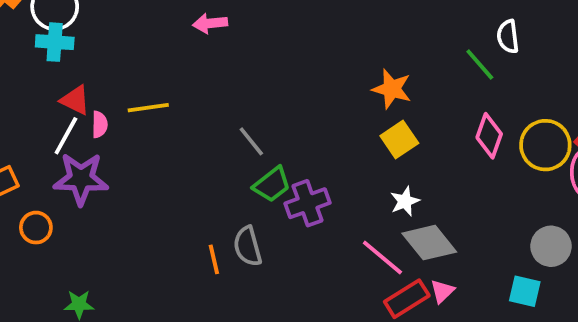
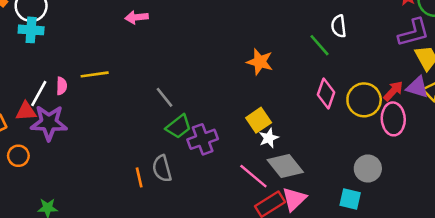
red triangle: (75, 100) -> (26, 111), moved, turned -30
yellow square: (399, 139) -> (259, 120), moved
pink triangle: (442, 291) -> (294, 199), size x1.5

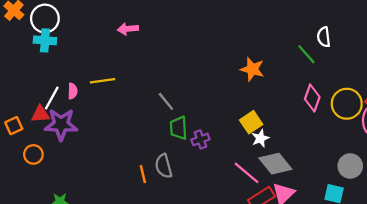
pink arrow: (137, 17) -> (128, 29), moved
green trapezoid: (178, 127) -> (179, 128), turned 125
purple cross: (203, 139) -> (200, 139), size x0.7

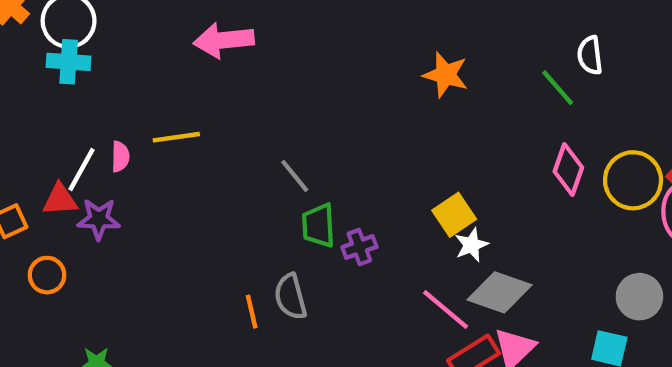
pink arrow: (128, 29) -> (224, 40), size x1.5
orange star: (252, 69) -> (446, 75), moved
purple star: (61, 124) -> (99, 219), size x0.7
gray diamond: (275, 164) -> (499, 292), turned -32

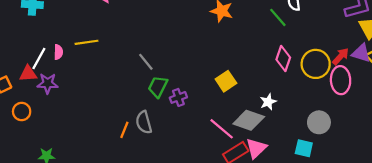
green trapezoid: (318, 226) -> (158, 87), turned 30
white star: (471, 245) -> (268, 102), moved
orange line: (252, 312) -> (124, 130), turned 35

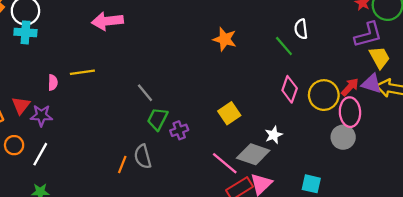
white line: (39, 59) -> (40, 154), moved
red triangle: (28, 74) -> (21, 105), turned -48
gray circle: (319, 122) -> (343, 137), moved

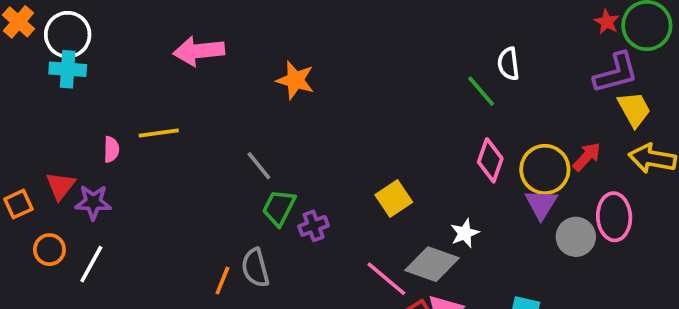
orange star: (225, 39) -> (295, 80), moved
purple triangle: (372, 84) -> (541, 204), moved, turned 45
pink ellipse: (350, 112) -> (614, 217), moved

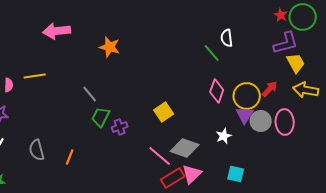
white star: (465, 233) -> (224, 136), moved
gray circle: (576, 237) -> (261, 121), moved
gray semicircle: (255, 268) -> (37, 150), moved

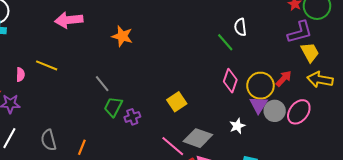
yellow line: (35, 76) -> (47, 65), turned 30
pink ellipse: (285, 122) -> (299, 112), turned 40

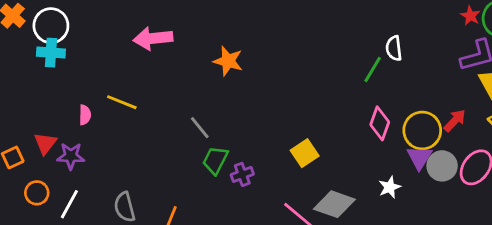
green line: (225, 42) -> (373, 70), turned 72

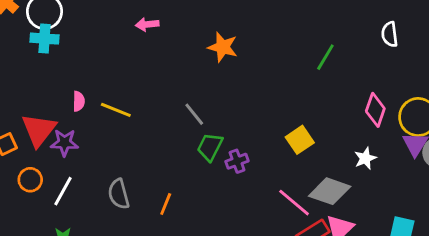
pink arrow: (153, 38) -> (147, 24), size x0.6
green line: (373, 70) -> (325, 57), moved
yellow line: (122, 102) -> (116, 110), moved
red triangle: (45, 143) -> (39, 130), size x1.5
white star: (390, 187) -> (365, 158), moved

